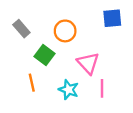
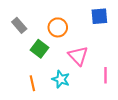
orange line: (32, 83) -> (32, 83), moved
pink line: (102, 88) -> (106, 75), moved

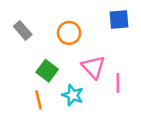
green square: (40, 49) -> (47, 71), moved
pink line: (106, 75) -> (118, 83), moved

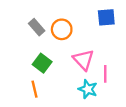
gray rectangle: (23, 30) -> (37, 27), moved
cyan star: (73, 95) -> (88, 89), moved

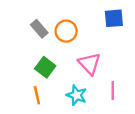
pink line: (105, 74) -> (113, 91), moved
cyan star: (88, 89) -> (77, 95), moved

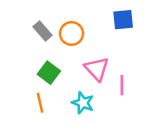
pink line: (113, 91) -> (122, 85), moved

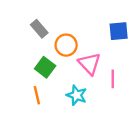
blue square: (123, 20) -> (119, 31), moved
orange circle: (71, 34) -> (66, 45), moved

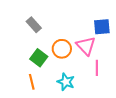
orange circle: (66, 45) -> (62, 49), moved
pink triangle: (89, 64) -> (86, 46), moved

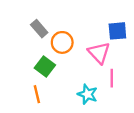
orange circle: (62, 49) -> (62, 42), moved
cyan star: (66, 82) -> (87, 94), moved

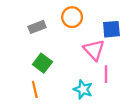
gray rectangle: (39, 29) -> (37, 27), turned -70
orange circle: (62, 42) -> (72, 17), moved

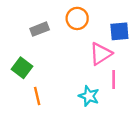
pink triangle: (94, 50) -> (101, 54), turned 40
green square: (42, 63) -> (22, 68), moved

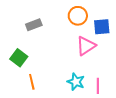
orange circle: (77, 18) -> (78, 16), moved
pink line: (114, 80) -> (98, 86), moved

